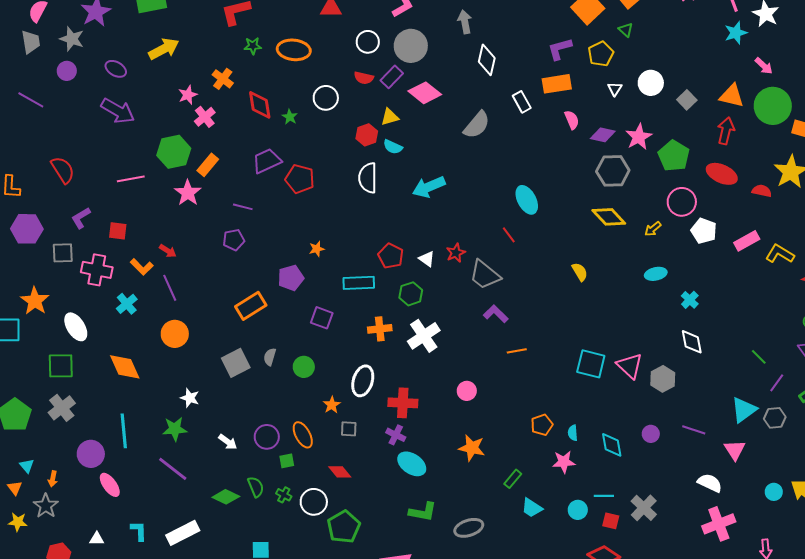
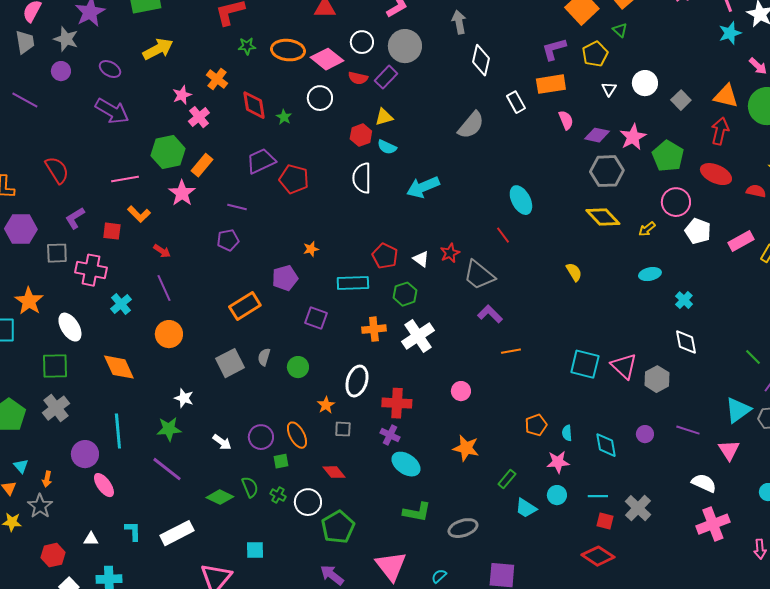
pink diamond: (425, 93) -> (327, 59), moved
orange L-shape: (142, 267) -> (139, 214), moved
cyan circle: (578, 510) -> (557, 495), moved

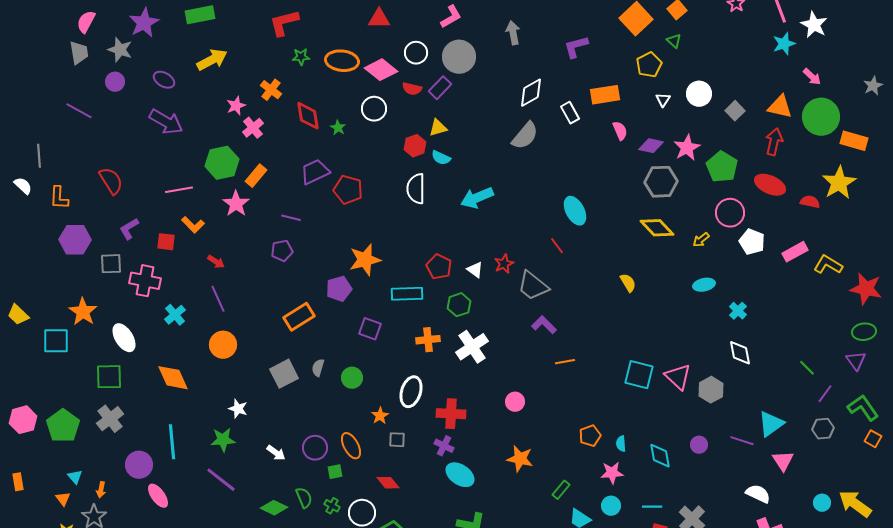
purple L-shape: (554, 49) -> (576, 47), moved
white diamond: (481, 60) -> (531, 93), moved, turned 48
orange star: (311, 249) -> (365, 260), size x2.0
cyan triangle: (738, 410) -> (771, 424), moved

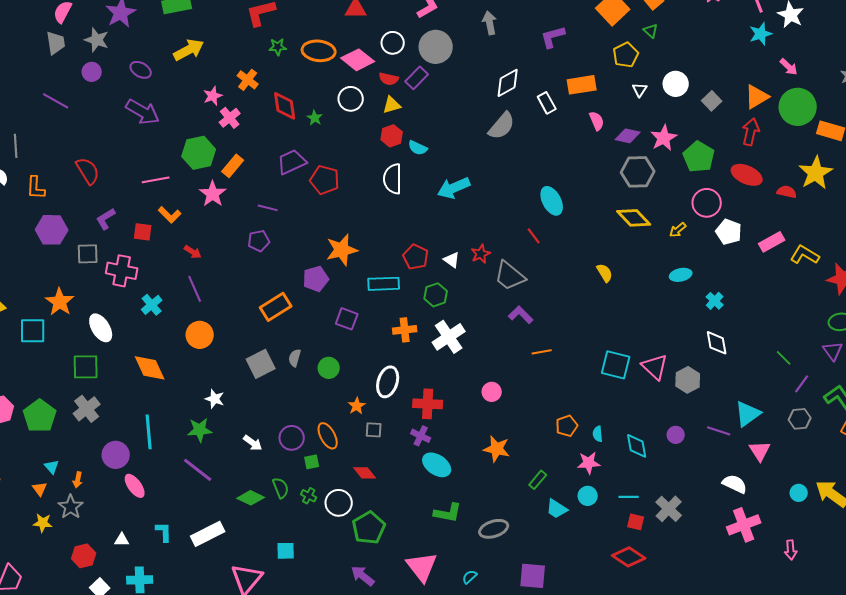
orange triangle: (780, 107) -> (757, 97), turned -44
yellow triangle: (438, 128) -> (392, 105), moved

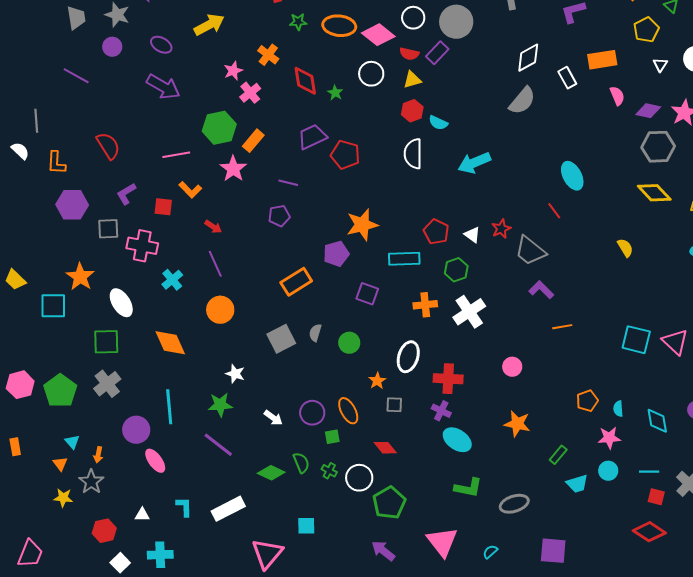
cyan trapezoid: (557, 509) -> (577, 484), turned -50

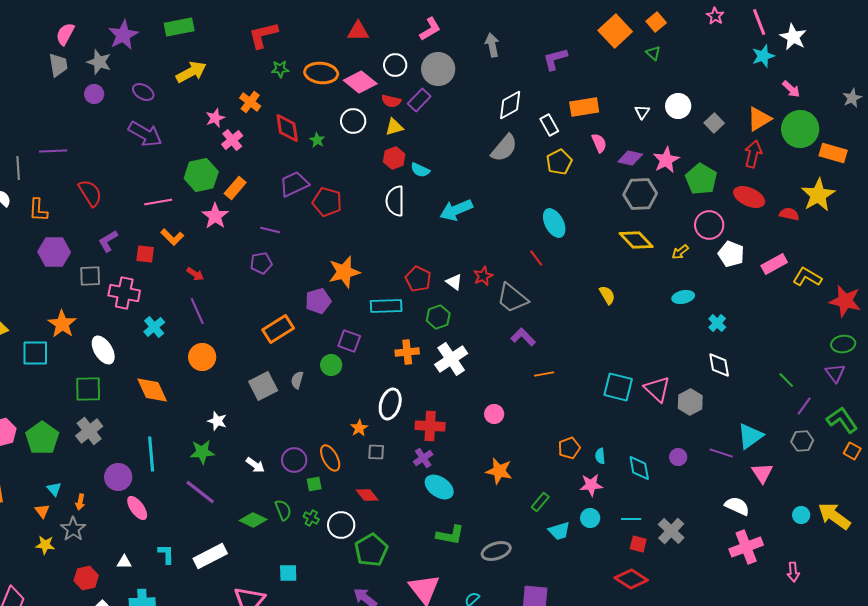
yellow pentagon: (646, 30) -> (559, 162), moved
purple line: (76, 76) -> (53, 151), moved, turned -32
green circle: (349, 343) -> (331, 365), moved
purple cross: (441, 411) -> (423, 458), turned 30

